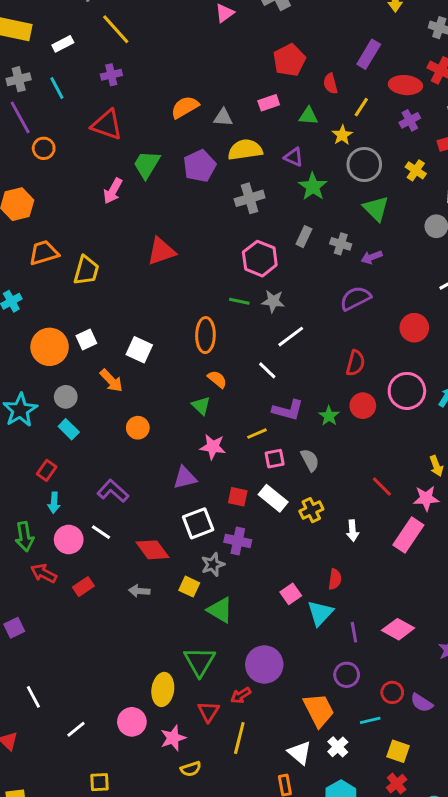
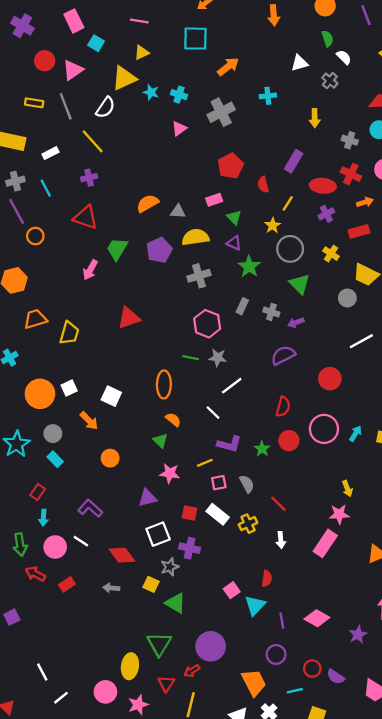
green triangle: (308, 116) -> (234, 217), moved, turned 42
red line: (382, 487) -> (278, 504), moved
white line: (33, 697) -> (42, 672), moved

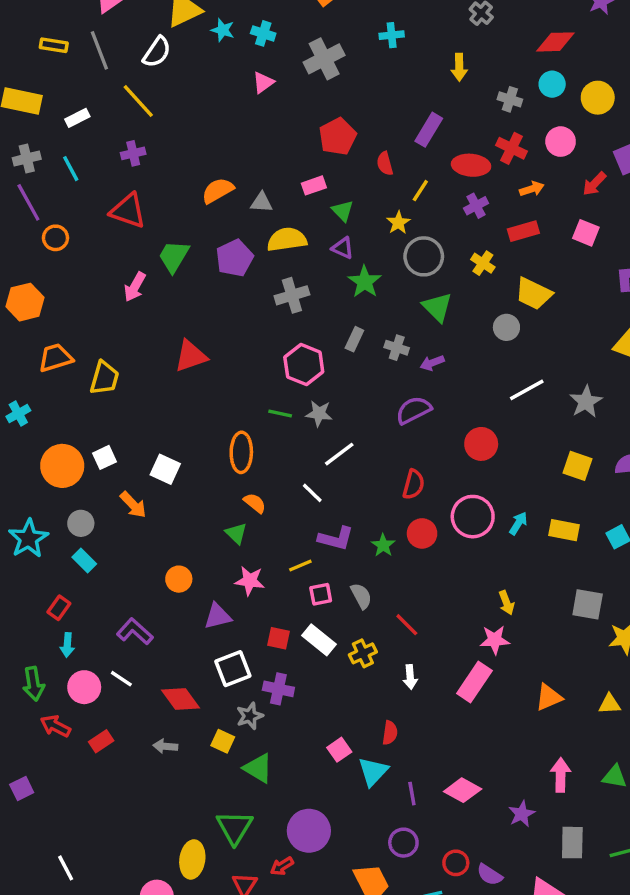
orange circle: (110, 458) -> (179, 579), moved

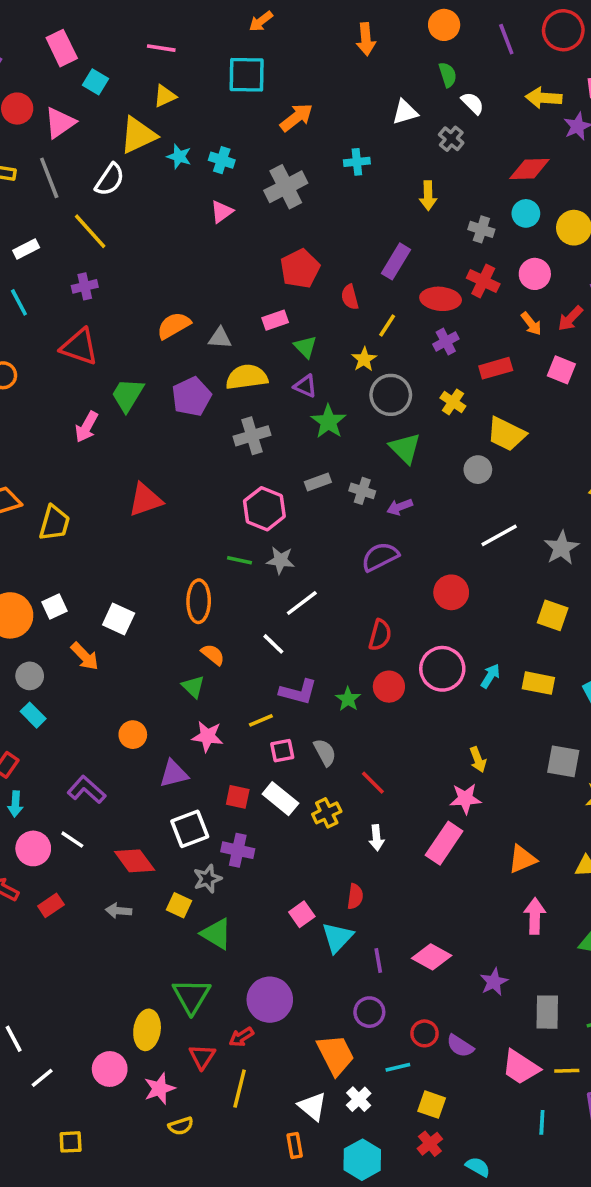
orange arrow: (532, 189) -> (531, 324), moved, turned 70
gray rectangle: (354, 339) -> (318, 482), turned 45
pink arrow: (561, 775) -> (535, 916), moved

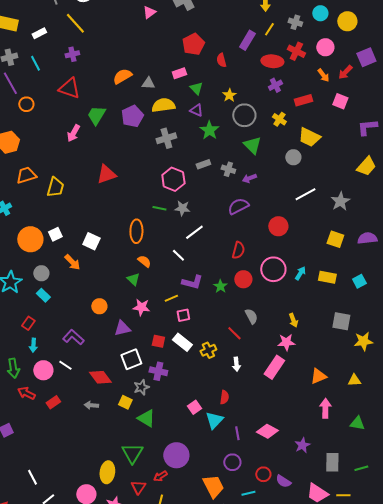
yellow line: (387, 326) -> (269, 29), moved
gray semicircle: (325, 752) -> (251, 316), moved

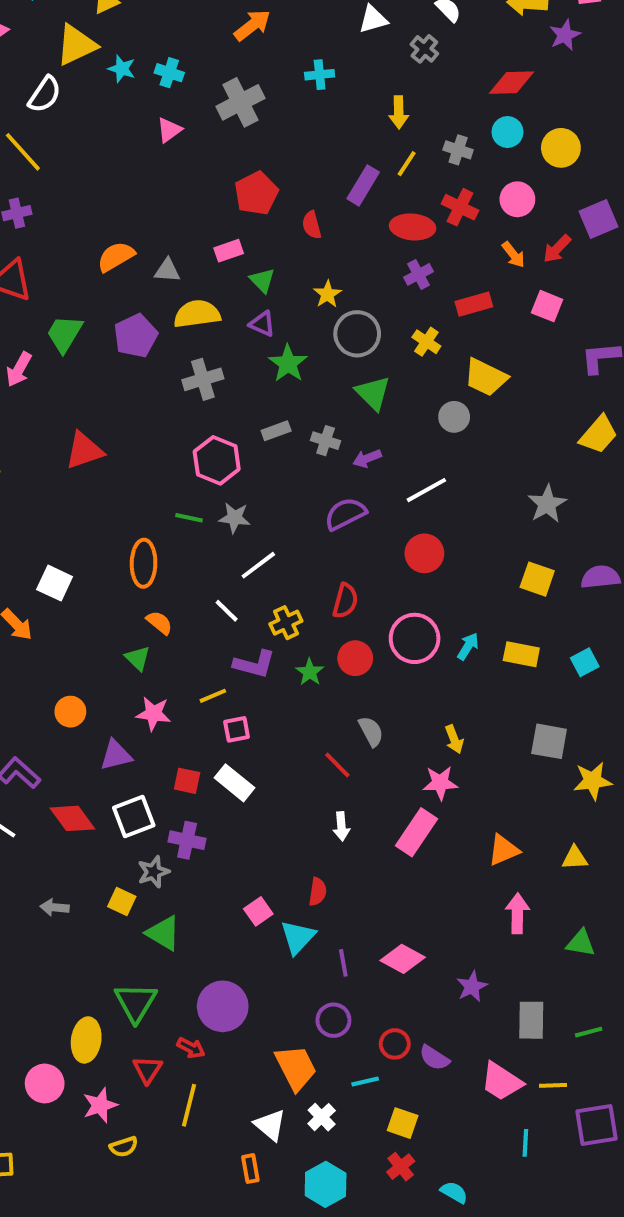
white line: (305, 194) -> (426, 490), moved
yellow cross: (208, 350) -> (286, 623), moved
red diamond: (100, 377) -> (72, 818), moved
red arrow: (160, 476) -> (191, 1048), turned -120

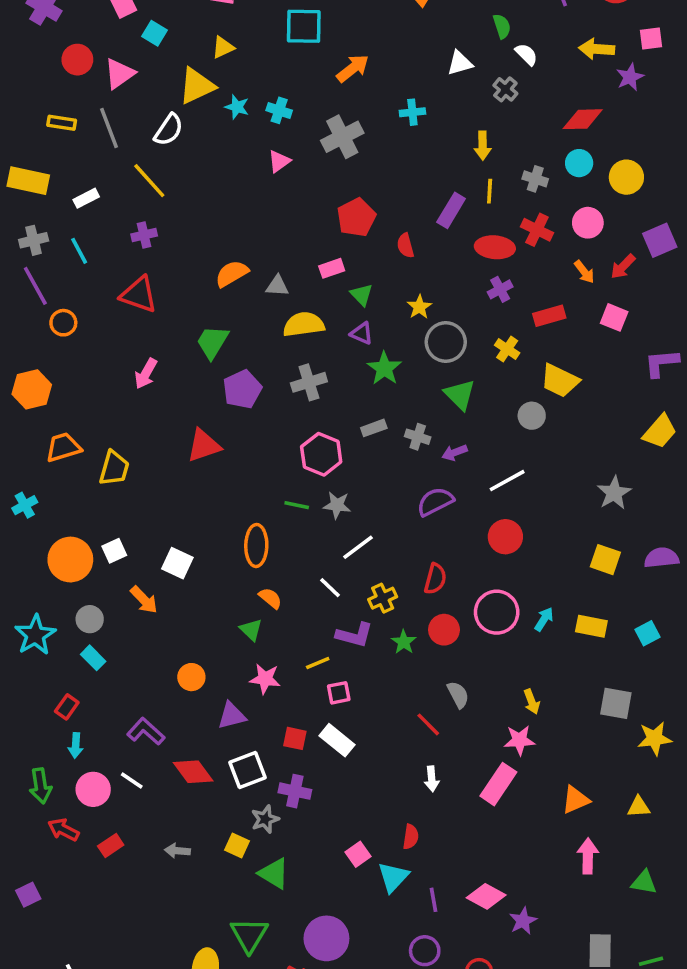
yellow line: (407, 164) -> (490, 191), turned -30
green trapezoid: (64, 334) -> (212, 342), moved
purple pentagon: (136, 336) -> (242, 389), moved
purple star: (472, 987) -> (523, 921), moved

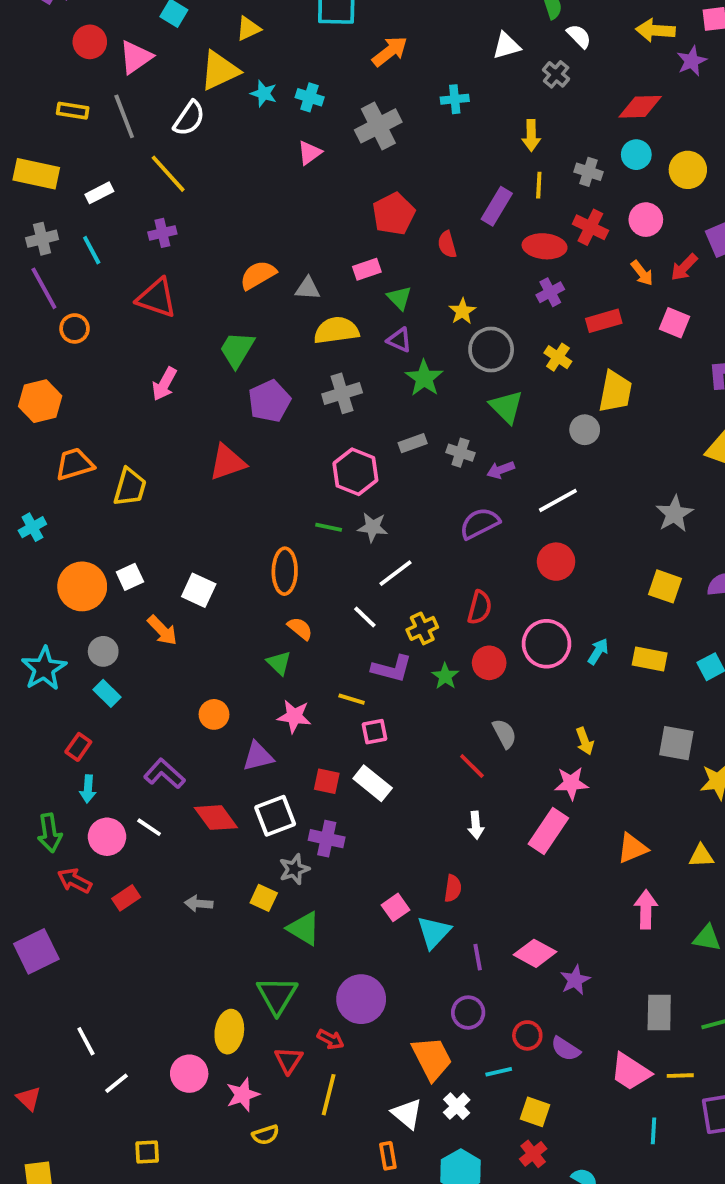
yellow trapezoid: (560, 381) -> (615, 392), turned -105
yellow line: (318, 663) -> (352, 699), turned 40
purple square: (28, 895) -> (36, 951), size x1.6

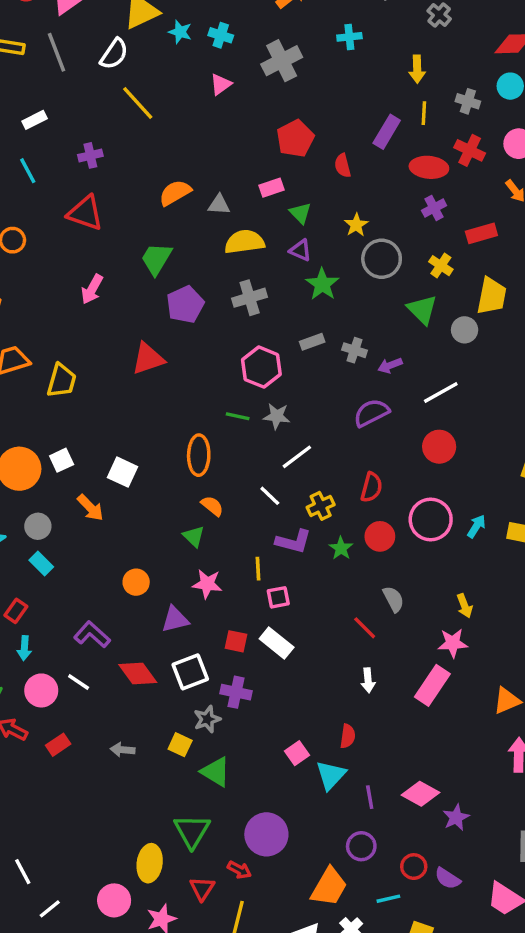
yellow line: (168, 174) -> (138, 103), moved
green triangle: (506, 407) -> (422, 310), moved
yellow line: (352, 699) -> (258, 569), turned 70
orange trapezoid: (432, 1058) -> (329, 887), turned 57

